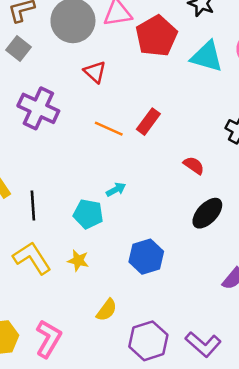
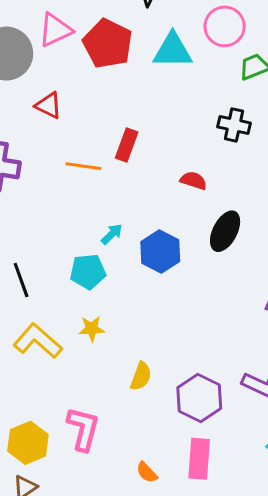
blue hexagon: (146, 257) -> (160, 252), moved

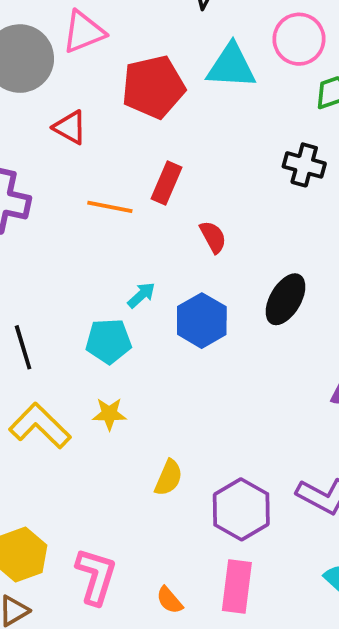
red pentagon: (108, 44) -> (153, 87), moved, turned 30
red semicircle: (194, 181) -> (213, 237), moved, turned 40
pink L-shape: (83, 429) -> (96, 576), moved

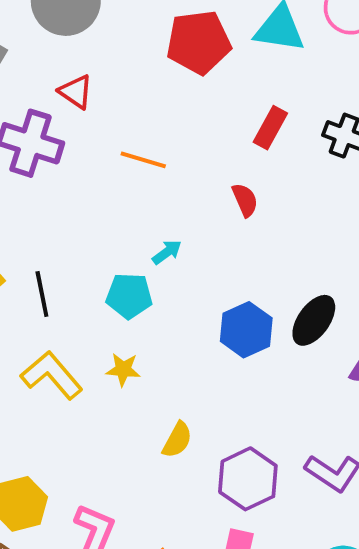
red triangle: (70, 127) -> (76, 92), moved
red rectangle: (167, 183) -> (270, 128), moved
black ellipse: (285, 299) -> (314, 320), moved
blue hexagon: (202, 321) -> (246, 330), moved

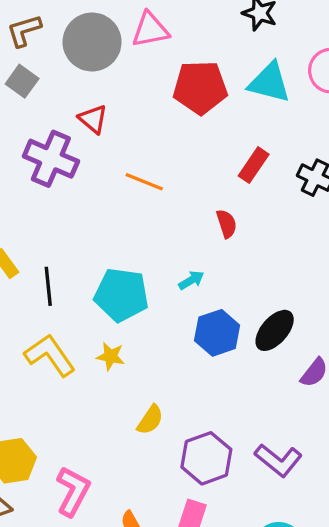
cyan arrow: (167, 252) -> (191, 280), moved
cyan pentagon: (129, 296) -> (121, 295), size x1.4

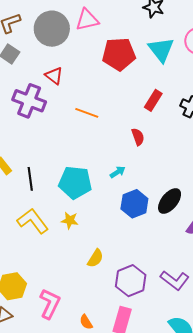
cyan triangle: (269, 83) -> (161, 50), turned 40

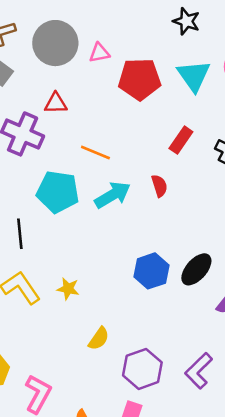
pink triangle: (87, 20) -> (99, 53), moved, size x0.7
red triangle: (54, 76) -> (56, 103), turned -42
cyan arrow: (118, 172) -> (113, 195), moved, size x1.8
cyan pentagon: (75, 183) -> (58, 192), moved
purple L-shape: (175, 280) -> (199, 371), turned 96

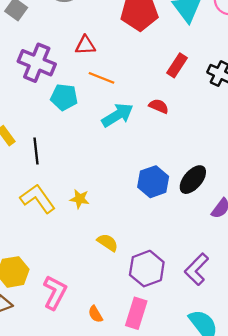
red triangle: (56, 103) -> (85, 45), moved
red semicircle: (159, 186) -> (159, 106), turned -48
cyan pentagon: (58, 192) -> (64, 97), moved, size x0.7
yellow semicircle: (99, 339) -> (108, 242), turned -90

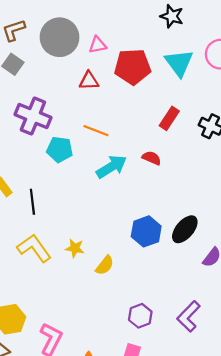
red triangle: (85, 45) -> (89, 81), moved
yellow semicircle: (108, 242) -> (105, 265), moved, turned 95
purple hexagon: (147, 269) -> (140, 316), size x0.7

